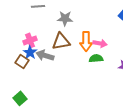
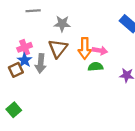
brown triangle: (61, 41) -> (58, 48), turned -42
gray arrow: (45, 55) -> (41, 63), turned -102
brown square: (22, 61) -> (16, 70), turned 32

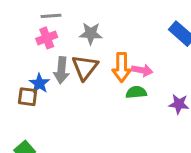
pink cross: (25, 47) -> (47, 38), moved
gray arrow: (41, 63) -> (61, 70), moved
brown square: (16, 70) -> (28, 97), turned 32

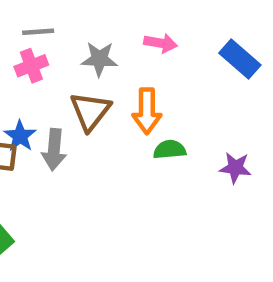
gray arrow: (61, 70) -> (54, 150), moved
pink arrow: (142, 70) -> (161, 43), moved

